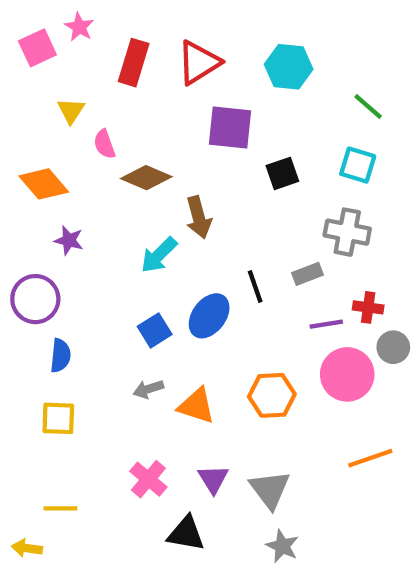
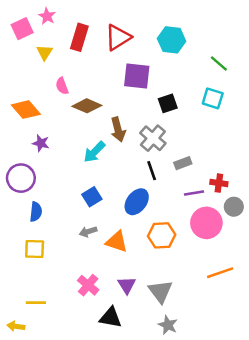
yellow triangle: (71, 111) -> (45, 52), moved
gray cross: (347, 232) -> (153, 138), moved, turned 30
blue ellipse: (209, 316) -> (137, 202), moved

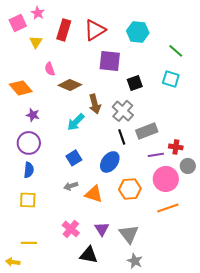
gray rectangle: (183, 163) -> (147, 131), size x1.5
purple circle: (21, 178) -> (29, 143), moved
orange line: (220, 273) -> (168, 208), moved

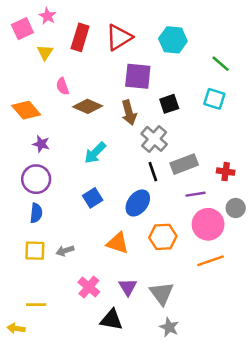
brown arrow: (95, 104) -> (129, 113), moved
red cross: (176, 147) -> (226, 172), moved
gray arrow: (71, 186) -> (65, 251), moved

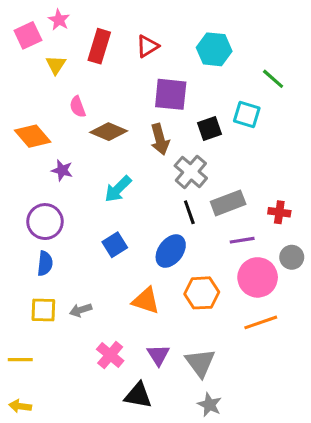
red triangle: (119, 37) -> (147, 46), size x0.7
cyan square: (214, 99) -> (247, 114), moved
purple star: (41, 144) -> (62, 170), moved
yellow line: (36, 305) -> (20, 360), moved

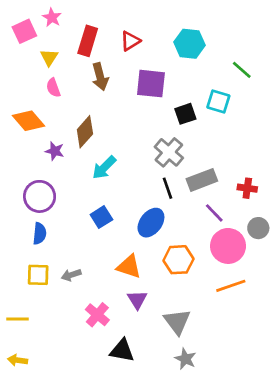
pink semicircle: (78, 107) -> (53, 88), moved
brown diamond: (109, 132) -> (85, 132), moved, turned -72
brown arrow: (160, 139) -> (100, 77), moved
purple line: (242, 240) -> (214, 213), turned 55
purple triangle: (158, 355) -> (137, 300), moved

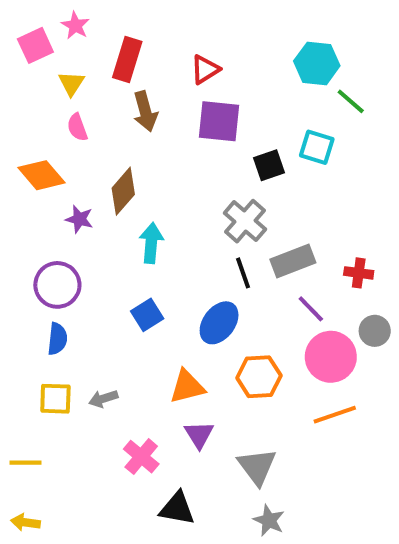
red triangle: (130, 41) -> (205, 69), moved
cyan hexagon: (189, 44) -> (317, 63), moved
cyan arrow: (104, 168) -> (151, 243), turned 140
orange triangle: (129, 267) -> (187, 387), turned -32

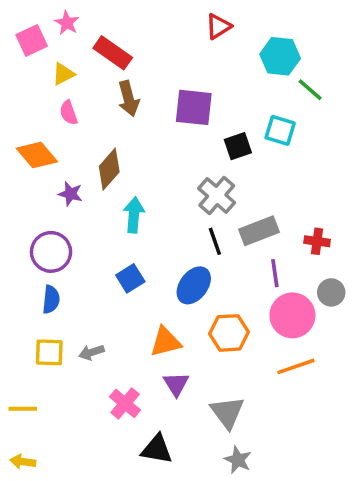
red rectangle: (127, 59) -> (113, 53), turned -72
red triangle: (205, 69) -> (218, 26), moved
yellow triangle: (71, 83) -> (63, 74), turned 30
purple line: (311, 309) -> (275, 273), turned 36

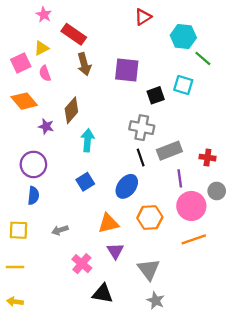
pink square: (32, 40) -> (21, 63), moved
gray cross: (217, 196) -> (142, 128), turned -30
yellow square: (49, 352) -> (18, 230), moved

